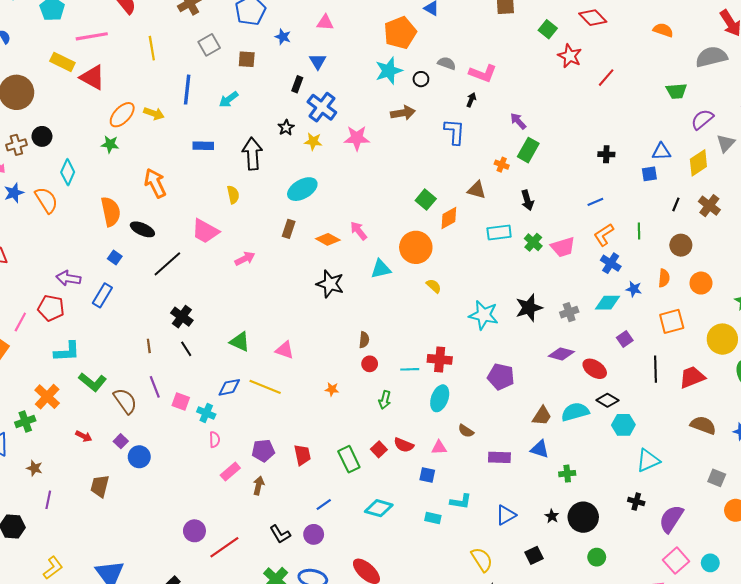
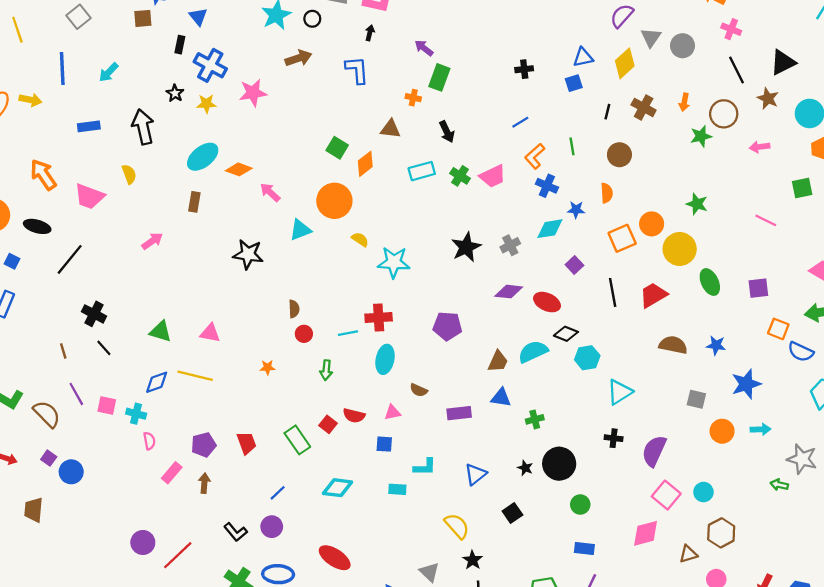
brown square: (247, 59) -> (143, 18), moved
pink trapezoid: (205, 231) -> (89, 196), moved
orange diamond: (328, 239) -> (239, 169), moved
orange circle: (701, 283) -> (652, 224), moved
cyan star: (484, 315) -> (394, 262), moved

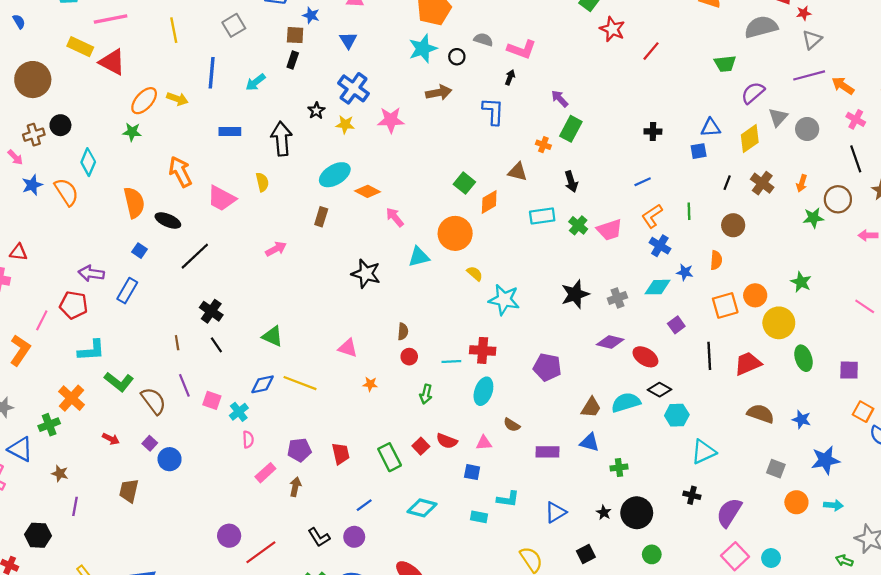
black rectangle: (180, 45) -> (293, 60), moved
pink triangle: (210, 333) -> (348, 348), moved
cyan cross: (136, 414) -> (239, 412), turned 30

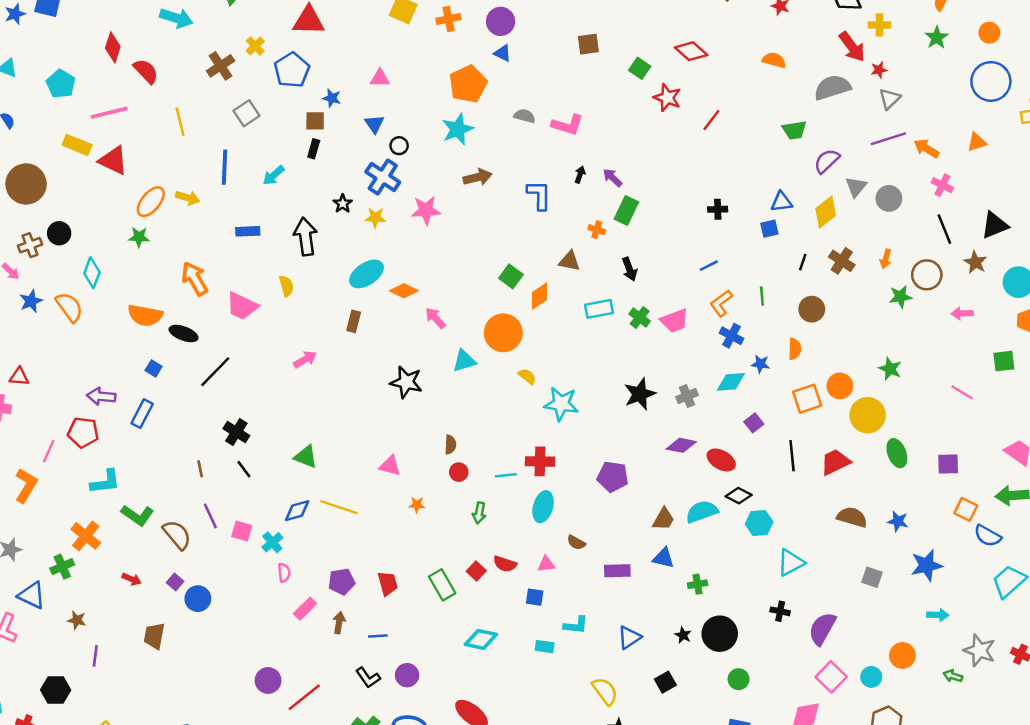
black circle: (457, 57) -> (399, 146), moved
black arrow: (510, 77) -> (580, 175), moved
orange semicircle: (134, 203) -> (145, 315), turned 116
orange circle: (796, 502) -> (902, 655), moved
blue line: (364, 505) -> (378, 636), moved, turned 35

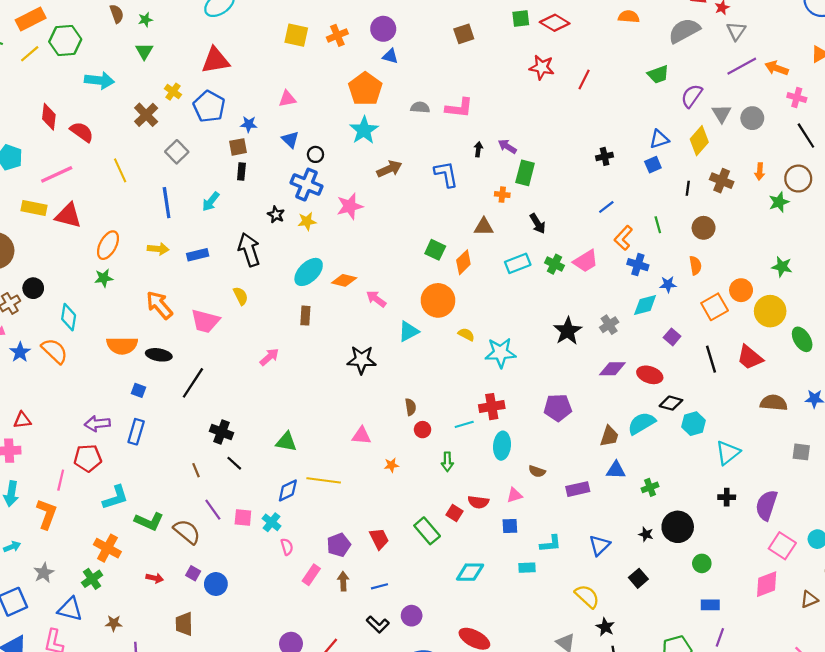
green square: (640, 68) -> (521, 19), moved, turned -30
yellow arrow: (188, 198) -> (158, 249), moved
red trapezoid: (835, 462) -> (750, 357), turned -104

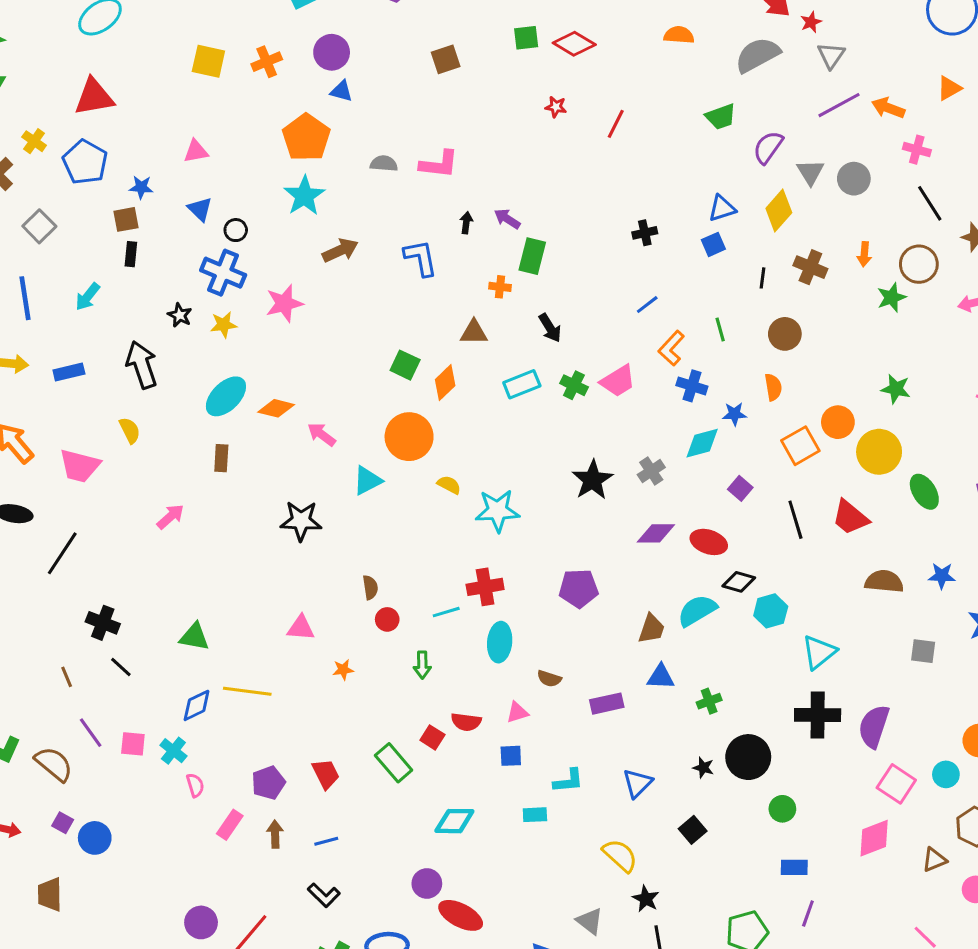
red star: (542, 67) -> (556, 107), size x0.6
black cross: (727, 497) -> (818, 715), size x1.8
purple circle: (412, 616) -> (427, 883), moved

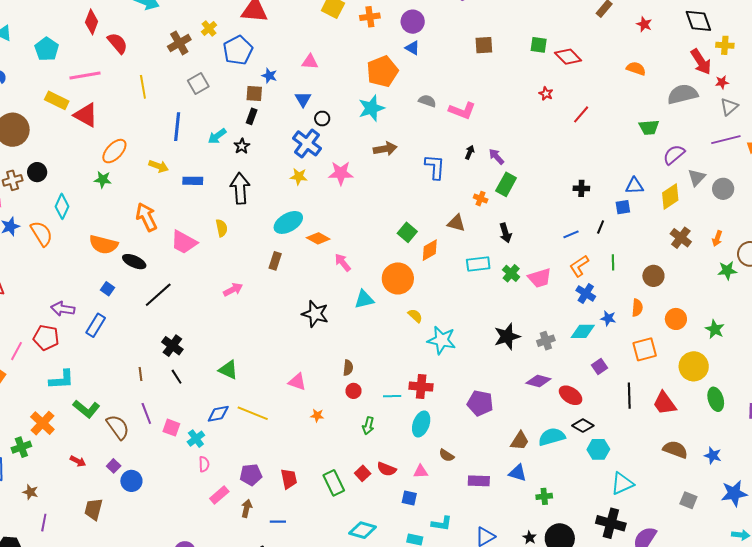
black line: (763, 278) -> (601, 227), moved
black star: (180, 315) -> (242, 146), moved
orange circle: (838, 422) -> (676, 319), moved

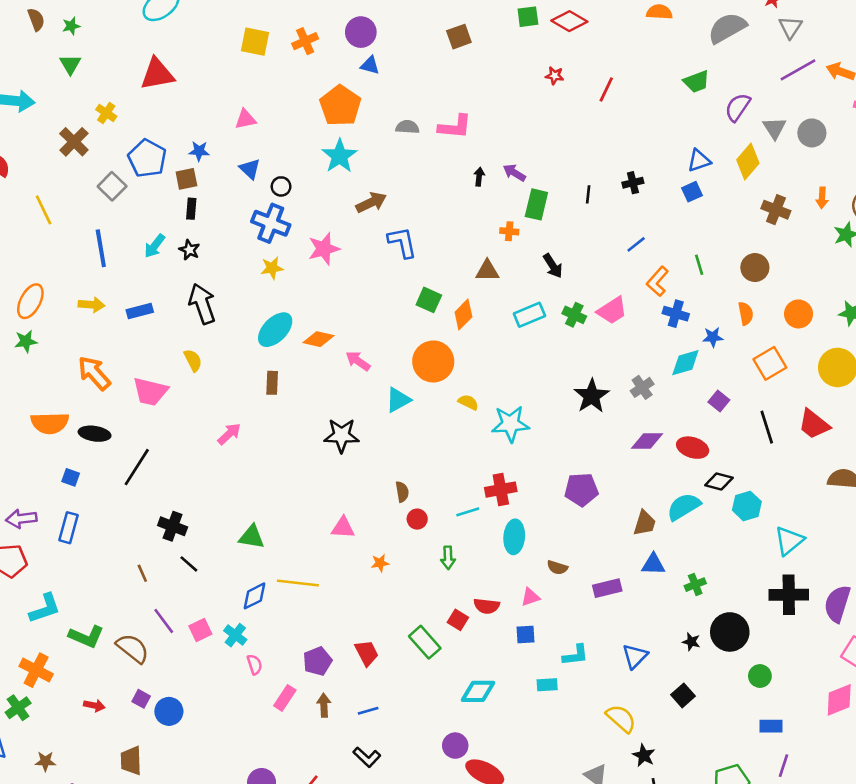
blue pentagon: (238, 50) -> (147, 158), moved
blue L-shape: (435, 167) -> (402, 242), moved
black line: (601, 227) -> (588, 194), moved
pink square: (171, 428) -> (200, 630), turned -30

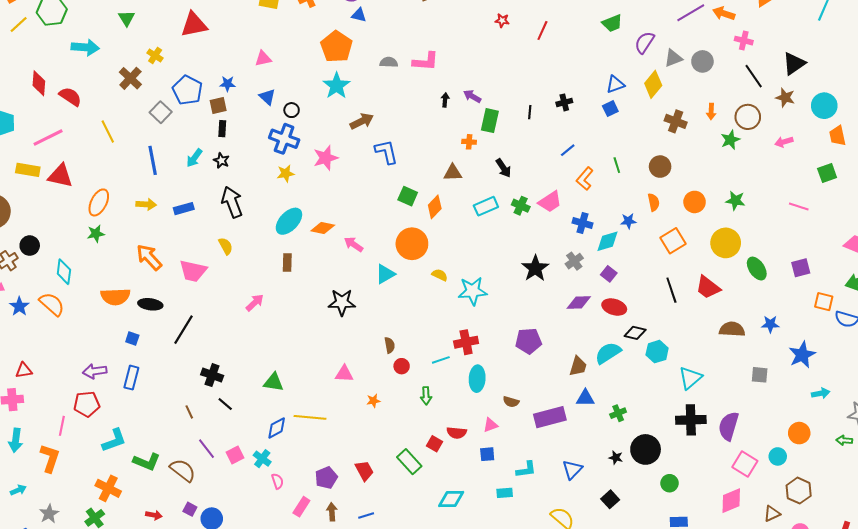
gray triangle: (774, 128) -> (673, 58), turned 42
blue cross: (676, 314) -> (582, 223), moved
purple square: (719, 401) -> (609, 274), moved
purple rectangle: (607, 588) -> (550, 417), size x1.4

